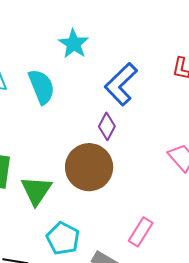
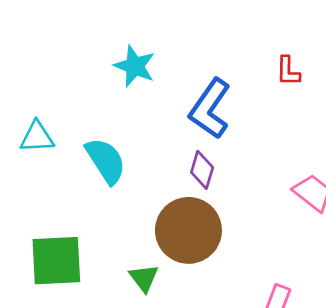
cyan semicircle: (42, 87) -> (106, 161), moved
green triangle: (36, 191) -> (144, 278), moved, size x0.7

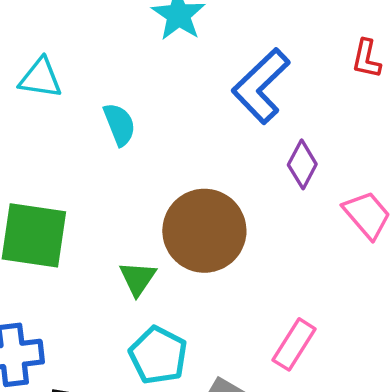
cyan semicircle: (106, 161) -> (119, 124), size x0.7
purple diamond: (202, 170) -> (302, 164), moved

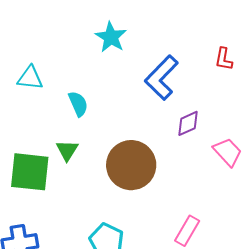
purple diamond: (302, 164) -> (188, 123), turned 40
green triangle: (138, 278) -> (67, 150), moved

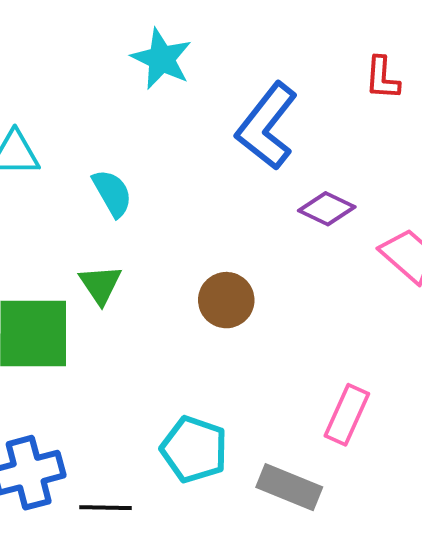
purple diamond: (188, 123) -> (327, 209), turned 56
brown circle: (131, 165) -> (226, 300), size x0.6

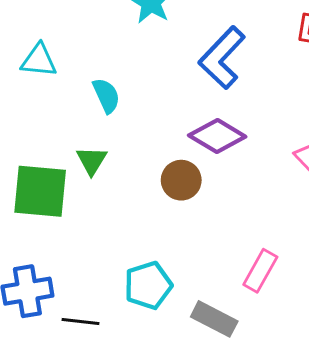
purple diamond: (327, 209) -> (217, 136), moved, size x1.4
cyan pentagon: (194, 449) -> (148, 285), turned 30

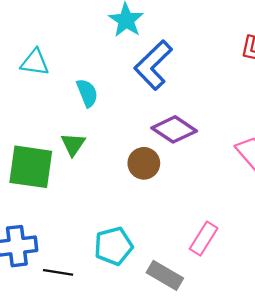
blue L-shape: (222, 58) -> (153, 65), moved

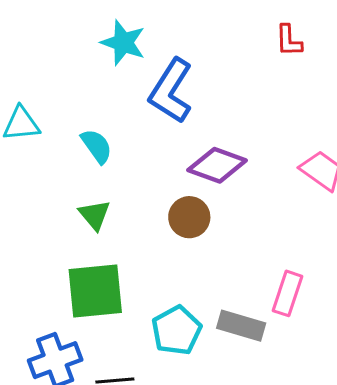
green square: (31, 167) -> (95, 291), moved
gray rectangle: (165, 275) -> (241, 326), moved

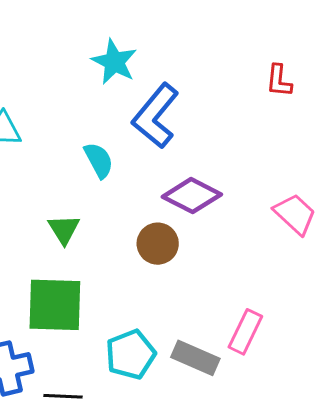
cyan semicircle: (97, 146) -> (99, 160), moved

